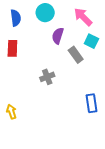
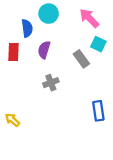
blue semicircle: (16, 18) -> (27, 28), moved
purple semicircle: (58, 36) -> (44, 50), moved
yellow arrow: (11, 112) -> (12, 120), turned -32

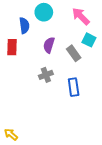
purple semicircle: (44, 50) -> (49, 45), moved
blue rectangle: (98, 111) -> (74, 87), moved
yellow arrow: (12, 120) -> (11, 134), moved

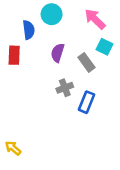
gray cross: (46, 75) -> (65, 88), moved
blue rectangle: (74, 87) -> (87, 102), turned 30
yellow arrow: (11, 134) -> (13, 148), moved

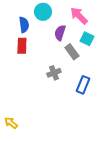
purple semicircle: (58, 53) -> (60, 33), moved
red rectangle: (14, 55) -> (22, 46), moved
blue rectangle: (87, 102) -> (83, 85), moved

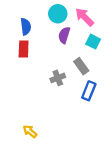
cyan circle: (43, 12) -> (58, 14), moved
gray rectangle: (72, 52) -> (81, 66), moved
yellow arrow: (11, 123) -> (30, 131), moved

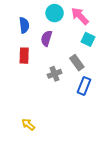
purple semicircle: (64, 35) -> (46, 38), moved
red rectangle: (24, 49) -> (24, 56), moved

